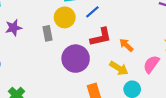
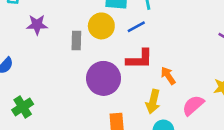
yellow arrow: (119, 68) -> (153, 102), turned 60

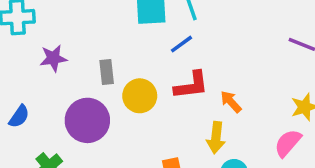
yellow circle: (101, 26) -> (140, 96), moved
purple circle: (104, 78) -> (87, 120), moved
pink semicircle: (193, 105) -> (288, 143), moved

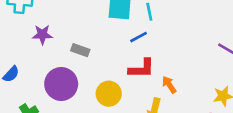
gray rectangle: (107, 72) -> (80, 50), turned -72
yellow circle: (140, 96) -> (109, 94), moved

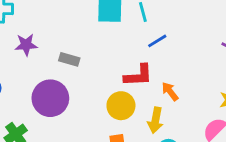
blue line: (138, 37) -> (157, 41), moved
yellow circle: (109, 94) -> (121, 106), moved

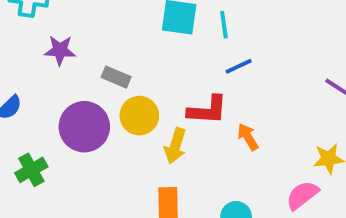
yellow circle: (121, 106) -> (139, 116), moved
yellow arrow: (156, 120) -> (175, 146), moved

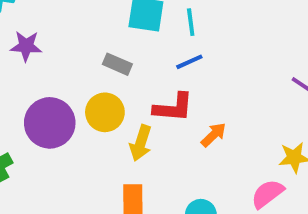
blue line: (239, 66) -> (189, 62), moved
gray rectangle: (116, 77) -> (117, 64), moved
orange arrow: (248, 137) -> (214, 135), turned 76

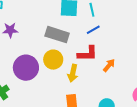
gray rectangle: (117, 64) -> (57, 35), size x1.6

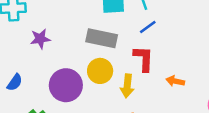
red L-shape: (87, 54) -> (144, 59), turned -80
orange arrow: (109, 65) -> (175, 81), moved, turned -112

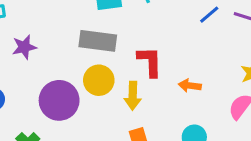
blue line: (148, 27) -> (209, 15), moved

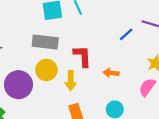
blue line: (209, 15) -> (126, 34), moved

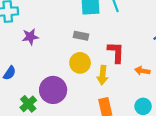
gray rectangle: (45, 42) -> (81, 36), size x0.6
purple circle: (18, 85) -> (53, 90), moved

